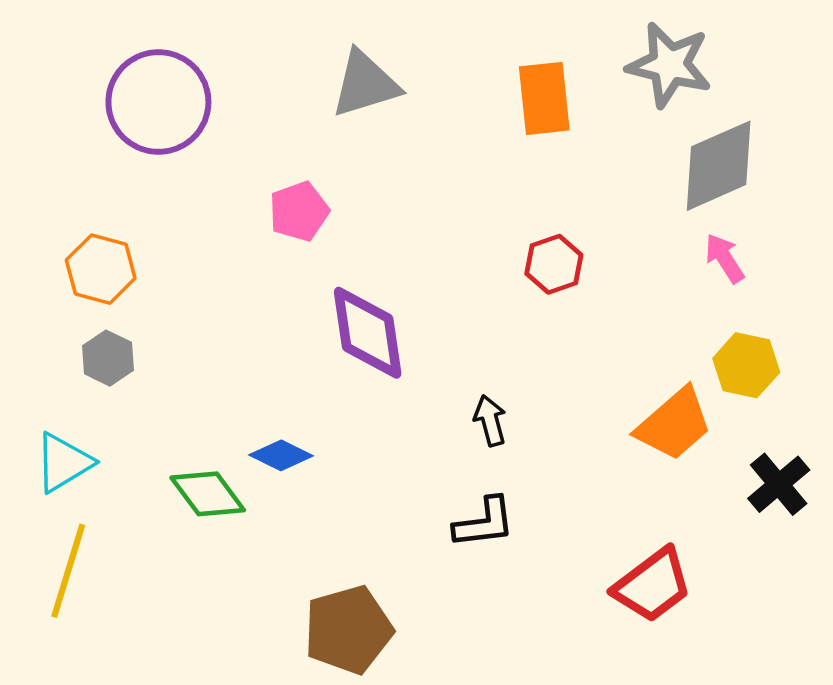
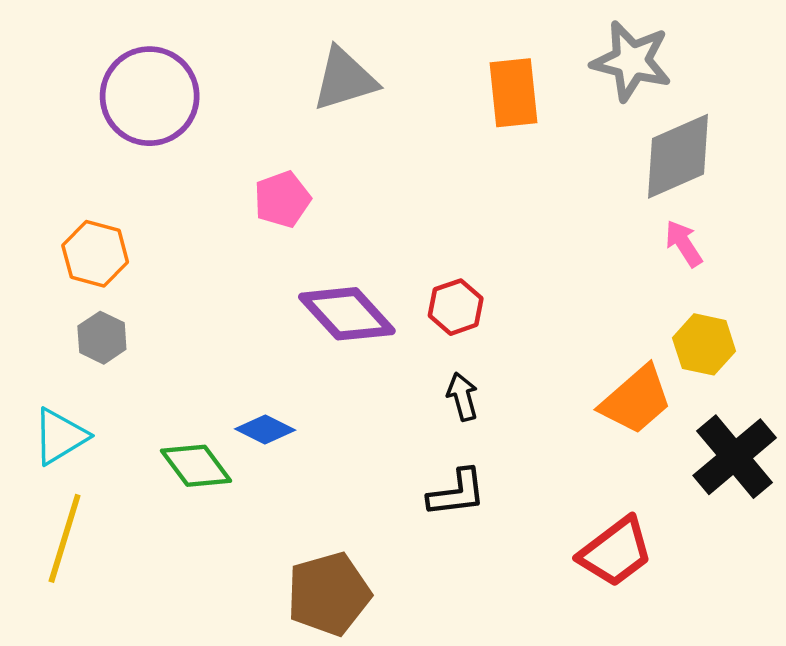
red hexagon: (554, 264) -> (456, 307), moved
purple diamond: (368, 333) -> (347, 314), turned -34
black cross: (779, 484) -> (735, 457), size x1.4

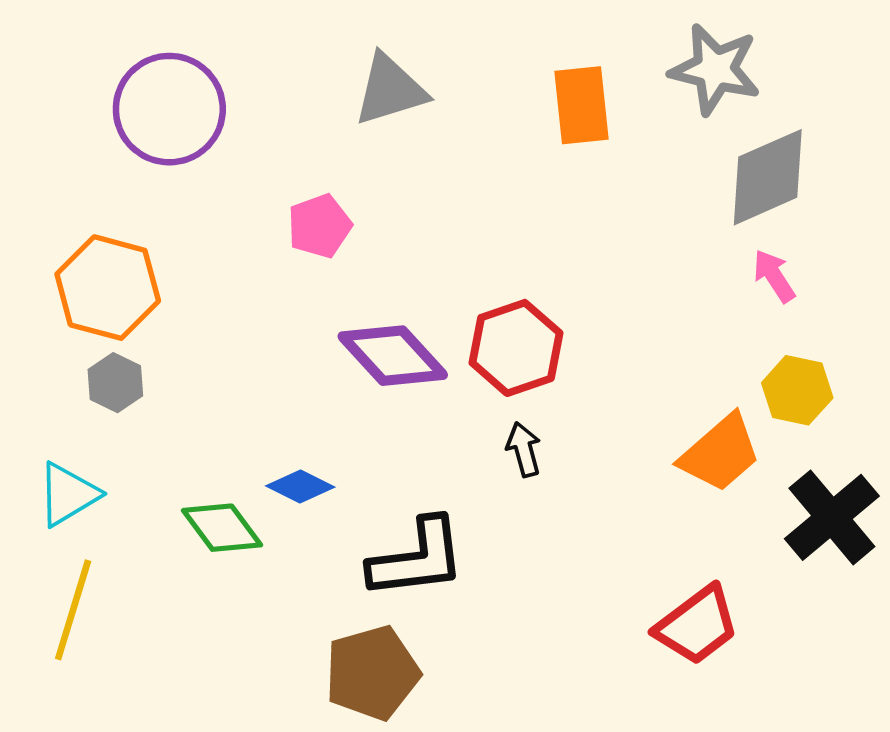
orange hexagon: (95, 254) -> (108, 288), size x1.4
red hexagon: (456, 307) -> (516, 348), size x1.5
black L-shape: (457, 493) -> (417, 559), moved, size x1.5

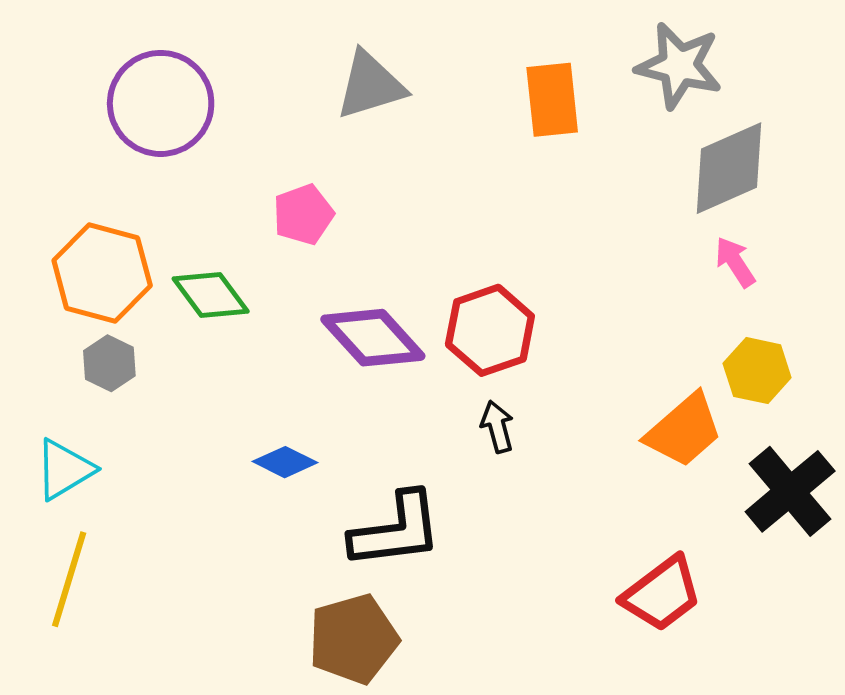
green diamond: (222, 528) -> (211, 295), moved

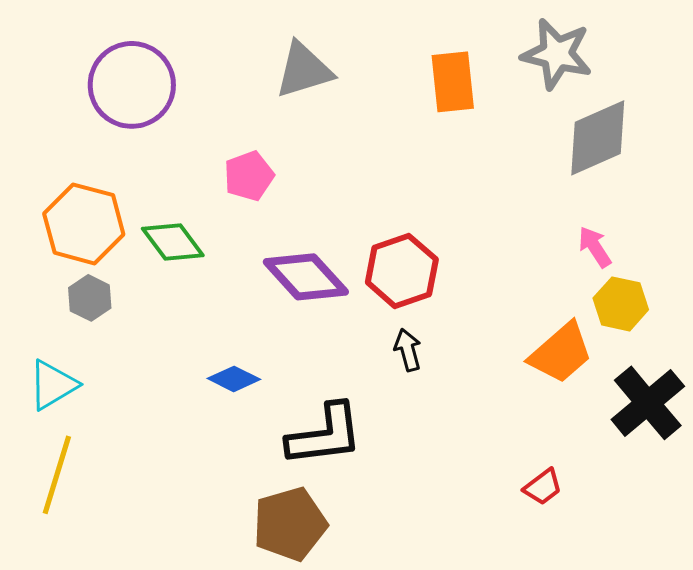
pink arrow: (735, 262) -> (595, 247), moved
red trapezoid: (662, 594) -> (543, 487), size x0.6

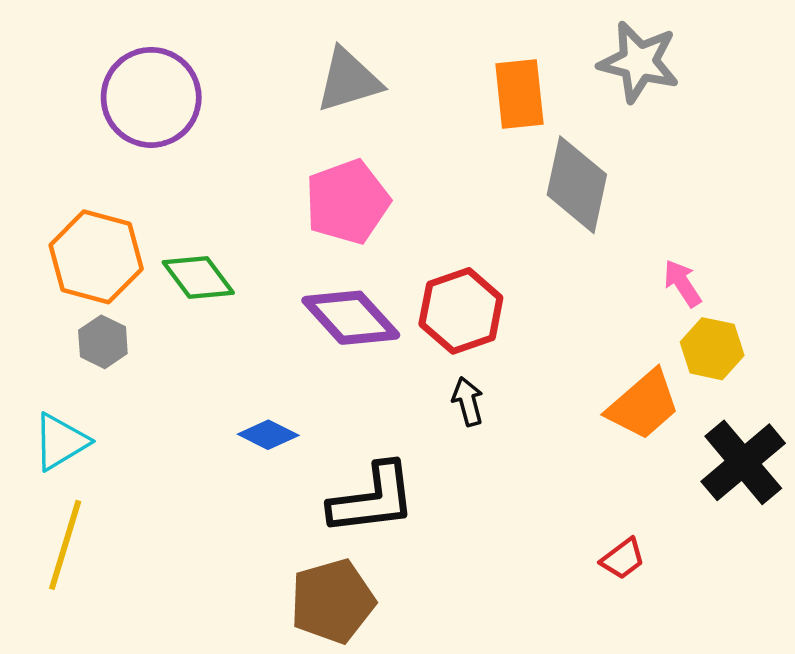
gray diamond: (598, 138) -> (577, 185), moved, turned -54
pink pentagon: (249, 176) -> (347, 202), moved, size x1.5

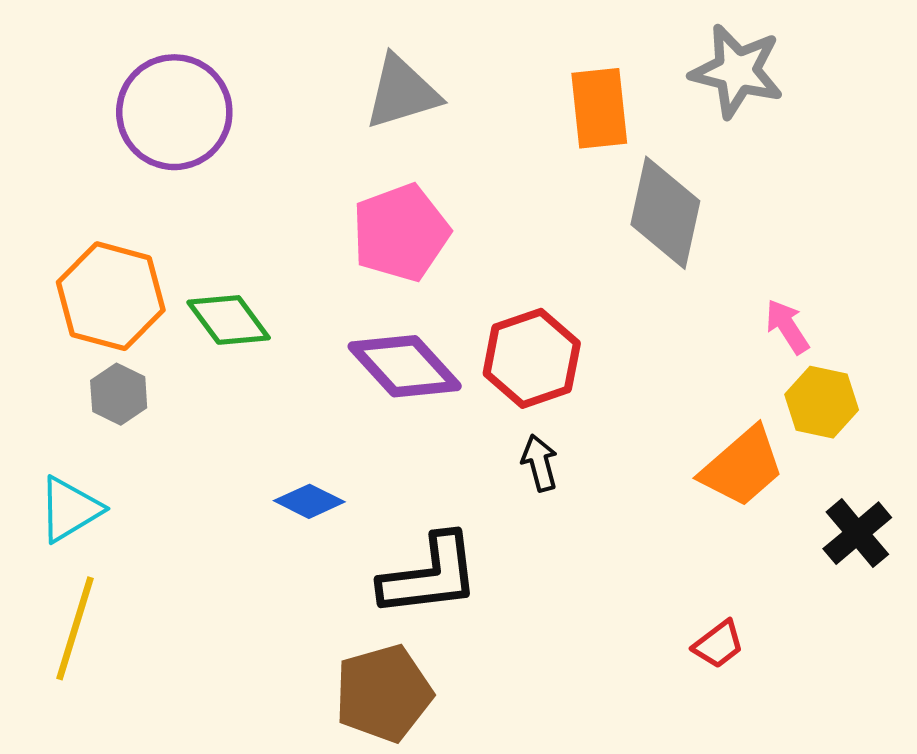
black cross: (743, 462) -> (857, 533), size x0.7

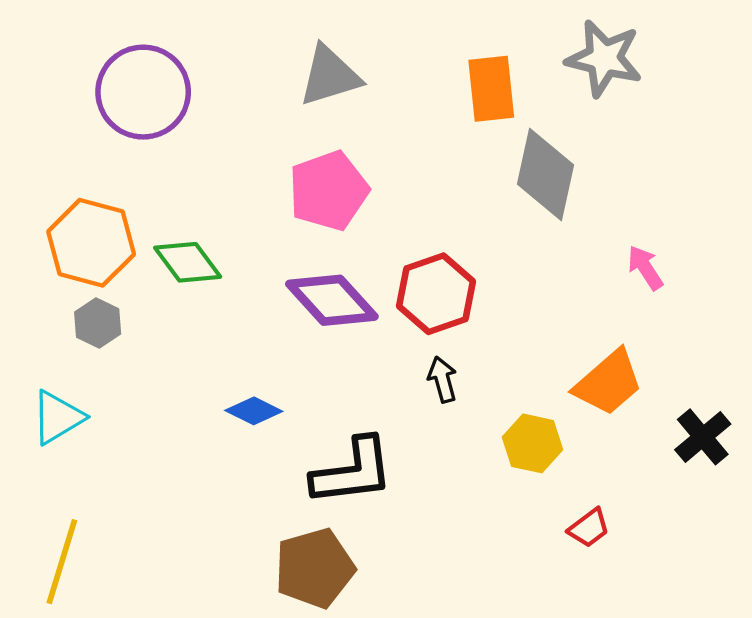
yellow hexagon: (822, 402) -> (532, 443), moved
yellow line: (75, 628) -> (62, 562), moved

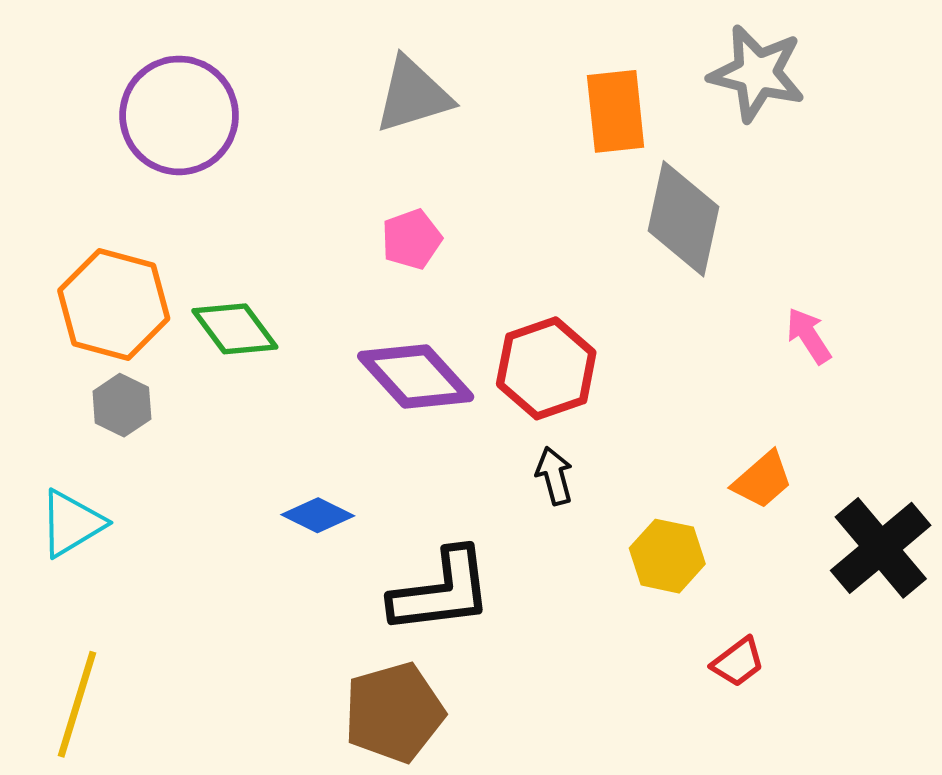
pink pentagon: (329, 191) -> (412, 239), size x0.6
orange trapezoid: (608, 383) -> (762, 480), size x0.7
black cross: (703, 437) -> (881, 548), size x1.4

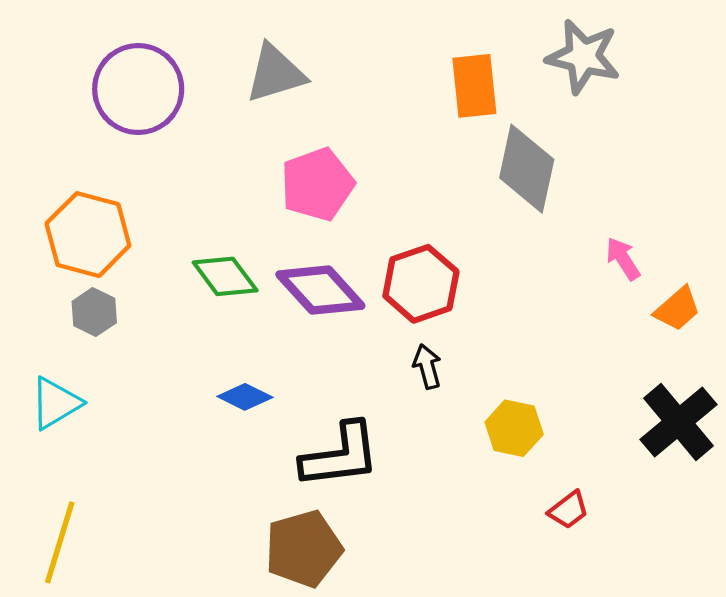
gray triangle: (413, 95) -> (275, 73), moved
pink pentagon: (412, 239) -> (317, 184), size x1.6
green diamond: (235, 329) -> (225, 276), moved
orange trapezoid: (762, 480) -> (677, 309), moved

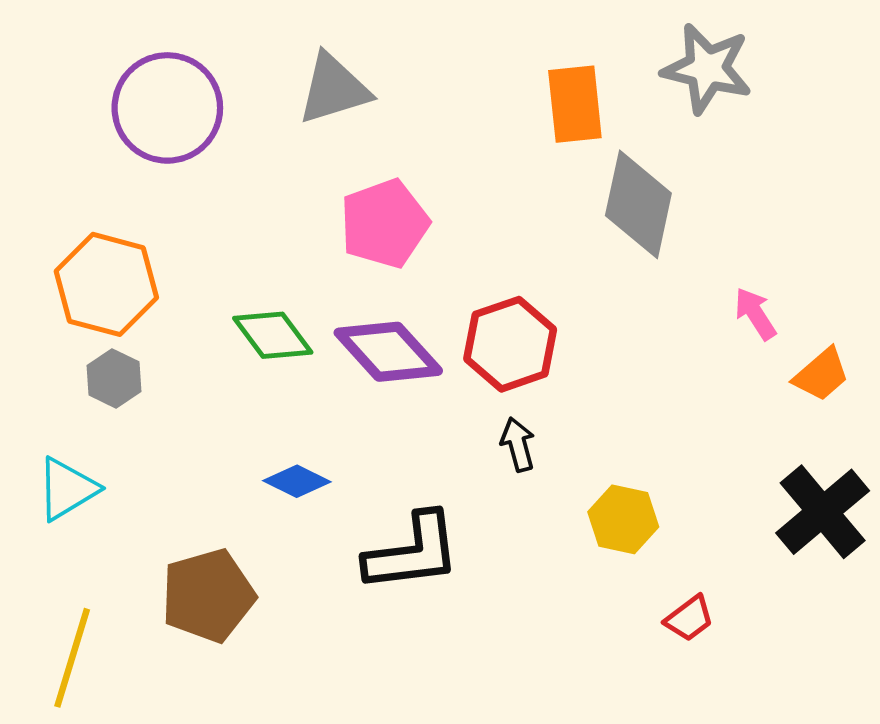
brown pentagon: (304, 549) -> (208, 596), moved

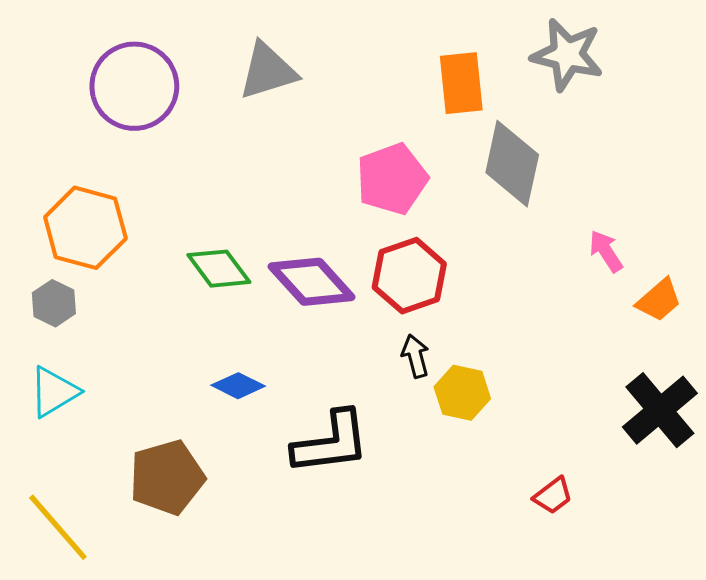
pink pentagon: (385, 223) -> (392, 179), moved
gray hexagon: (114, 378) -> (54, 303), moved
yellow hexagon: (623, 519) -> (462, 393), moved
yellow line: (72, 658) -> (58, 527), turned -58

